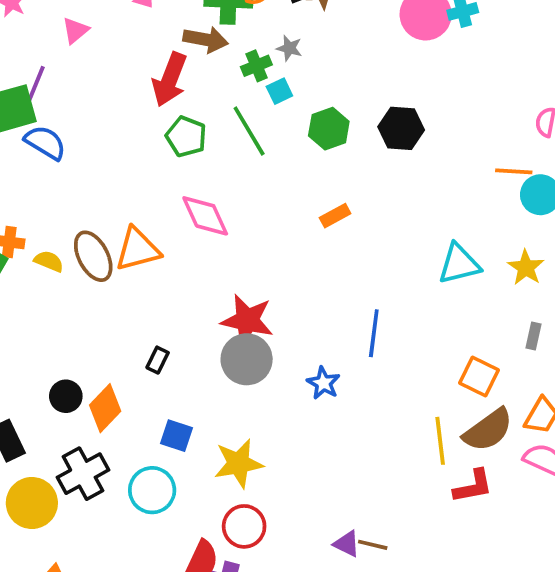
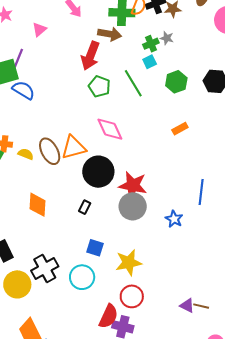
gray star: (289, 48) -> (167, 38), moved
green cross: (256, 66) -> (151, 44), moved
black circle: (66, 396) -> (98, 172), moved, size x1.8
orange diamond: (105, 408) -> (37, 205), moved, turned -40

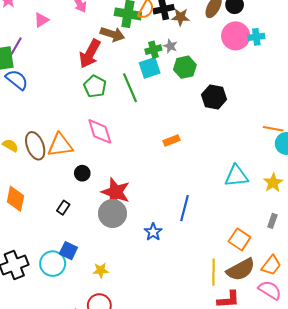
cyan square: (150, 62) -> (150, 68), size x1.5
green hexagon: (176, 82) -> (185, 67), moved
black circle: (98, 172) -> (82, 173), size x0.5
yellow star: (129, 263) -> (101, 270), size x0.6
cyan circle: (82, 277) -> (53, 264), moved

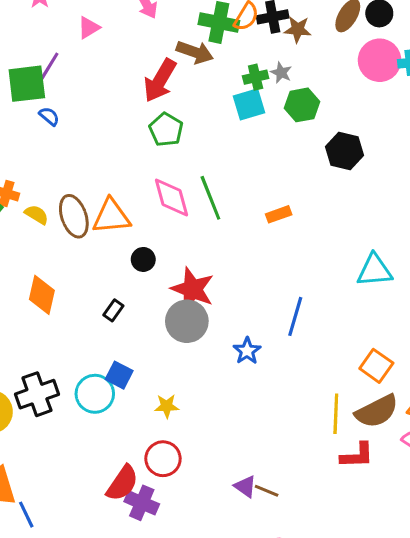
blue semicircle: (17, 80) -> (49, 116), size x0.6
green line: (130, 88) -> (210, 198), moved

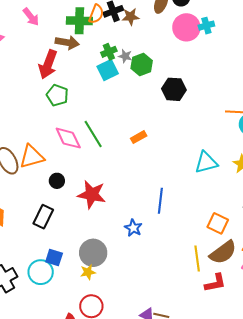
gray star: (281, 73) -> (125, 56), moved
black rectangle: (113, 310) -> (43, 217), size x1.6
gray circle: (187, 321) -> (93, 253), moved

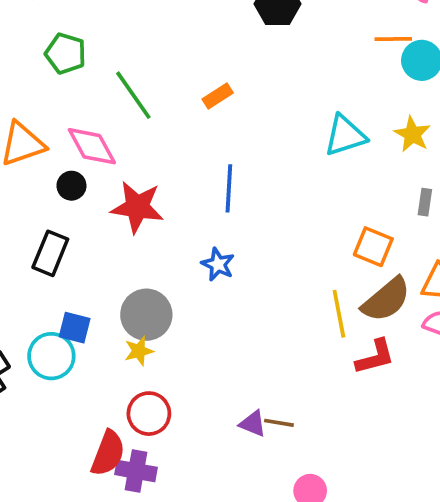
green pentagon: (57, 95) -> (66, 53), moved
pink diamond: (68, 138) -> (92, 146), moved
blue line: (160, 201) -> (229, 188), moved

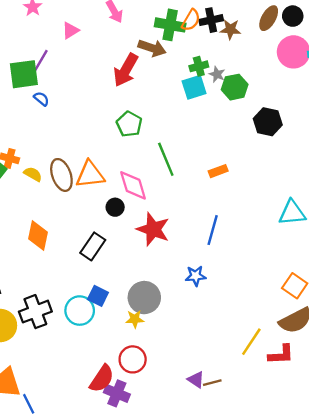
blue star: (218, 264) -> (196, 276), turned 30
yellow line: (339, 314) -> (251, 342), moved, turned 32
brown line: (279, 423) -> (212, 383), turned -36

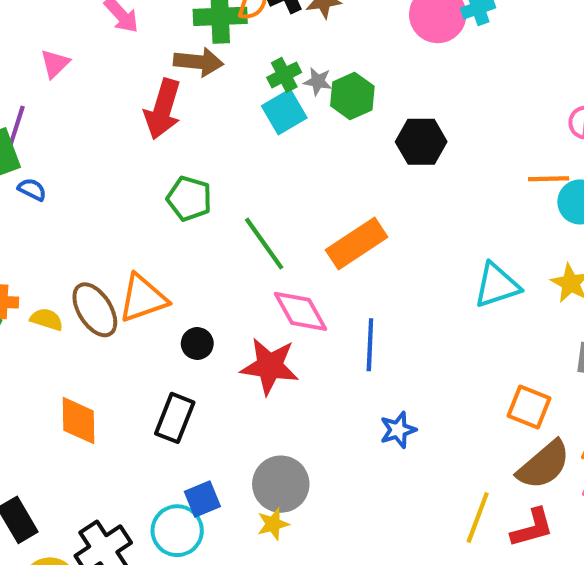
orange rectangle: (218, 171) -> (357, 243), size x1.8
pink diamond: (133, 185) -> (300, 311), moved
blue star: (196, 276) -> (398, 430), moved
blue square: (98, 296) -> (202, 499), turned -36

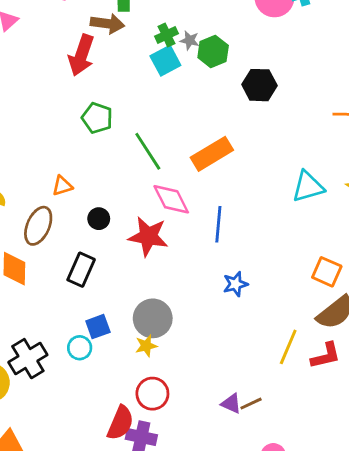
orange triangle: (143, 298) -> (62, 186), size x0.6
brown ellipse: (95, 310) -> (38, 226), moved, turned 54
cyan circle: (177, 531) -> (80, 348), size x0.7

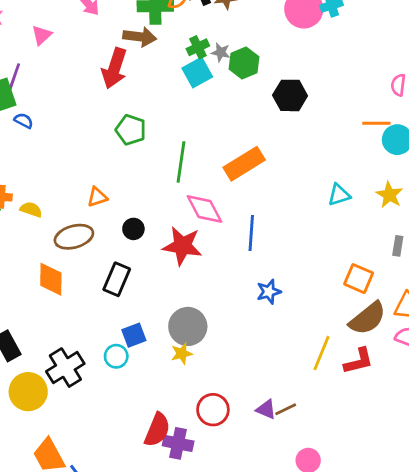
green line: (148, 151) -> (181, 162), turned 42
cyan triangle: (308, 187) -> (339, 195), size x0.7
brown ellipse: (38, 226) -> (74, 237), turned 51
red circle: (152, 394) -> (213, 410), moved

